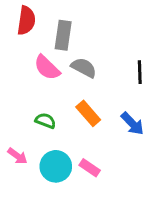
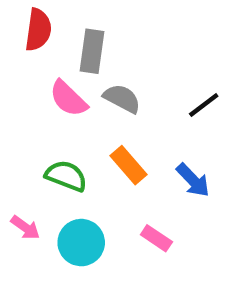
black line: (140, 72) -> (204, 105), turned 55
green semicircle: (45, 121) -> (66, 176), size x1.4
pink rectangle: (90, 168) -> (156, 238), moved

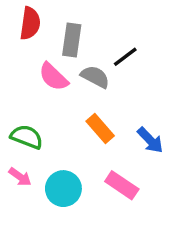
black line: (204, 105) -> (125, 57), moved
green semicircle: (66, 176) -> (27, 137), moved
pink rectangle: (156, 238) -> (122, 185), size x1.4

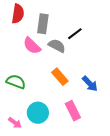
pink arrow: (20, 177) -> (15, 123), moved
pink rectangle: (122, 185) -> (73, 111), turned 30

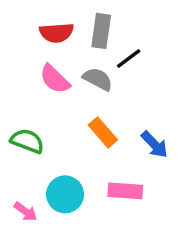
red semicircle: (18, 14) -> (56, 33), moved, turned 78
gray rectangle: (43, 24) -> (101, 31), moved
pink rectangle: (73, 111) -> (125, 191), turned -60

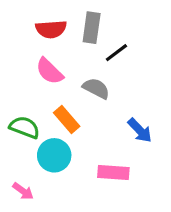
gray semicircle: (98, 79) -> (96, 88), moved
orange rectangle: (103, 132) -> (67, 120), moved
cyan circle: (65, 194) -> (54, 155), moved

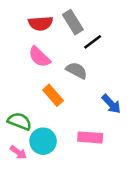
gray rectangle: (92, 28) -> (73, 22), turned -40
green semicircle: (25, 127) -> (19, 121), moved
cyan circle: (54, 155) -> (43, 141), moved

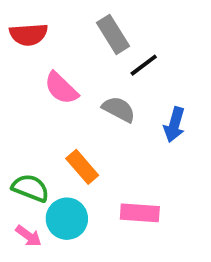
red semicircle: (41, 23) -> (29, 34), moved
orange rectangle: (53, 95) -> (82, 167), moved
blue arrow: (111, 104) -> (174, 125), moved, turned 60

